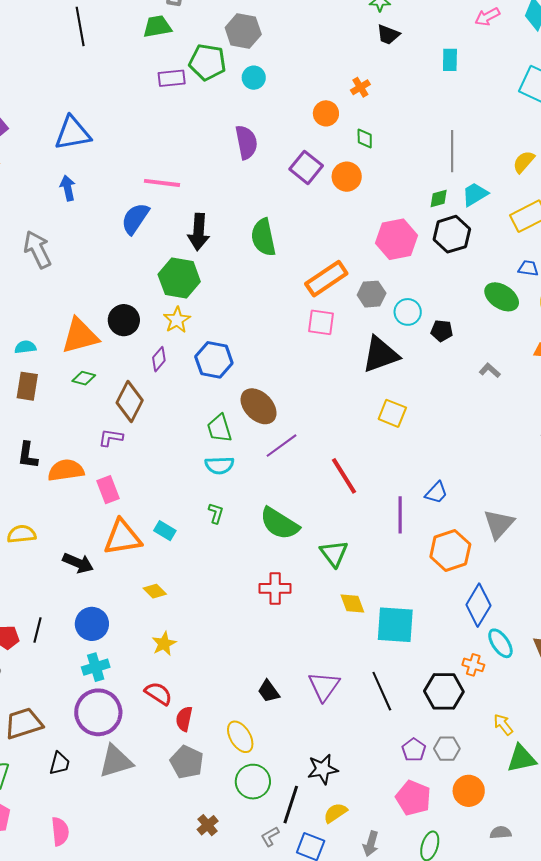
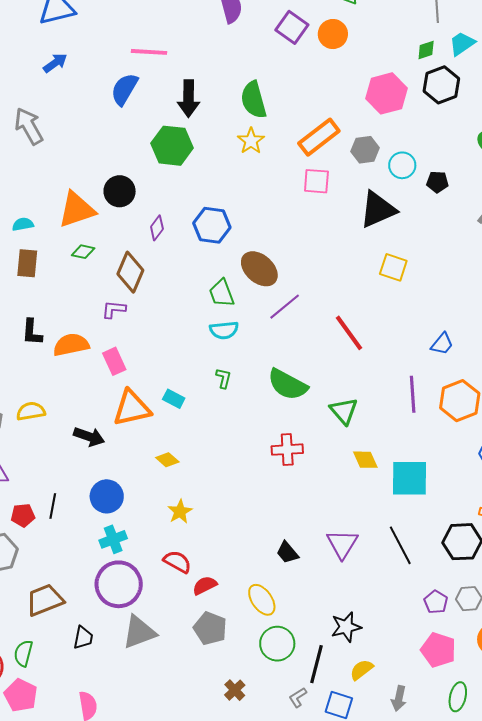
blue arrow: (68, 188) -> (55, 63), turned 70
yellow star: (177, 320) -> (251, 141), moved
purple line: (400, 515) -> (413, 394), moved
red semicircle: (184, 719) -> (205, 585), turned 55

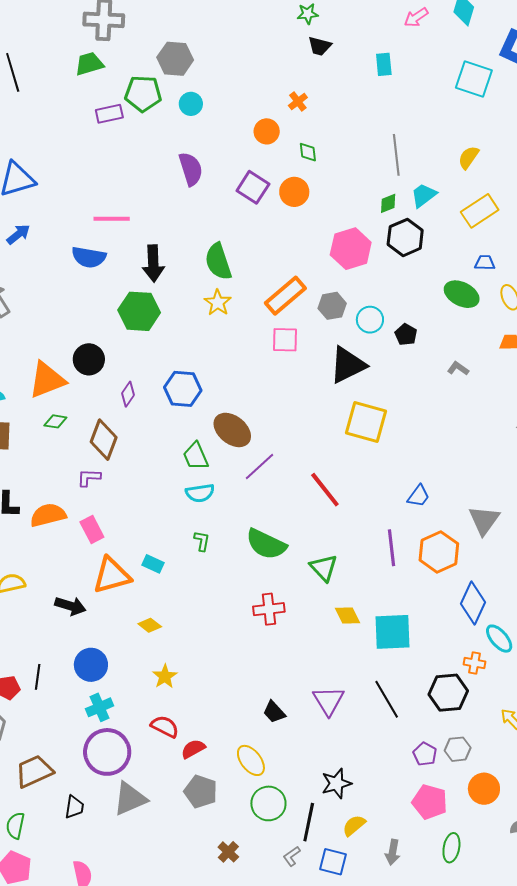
blue semicircle: (124, 89) -> (89, 257), turned -108
black pentagon: (437, 182) -> (406, 335), turned 30
yellow square: (393, 267) -> (366, 422), size x1.5

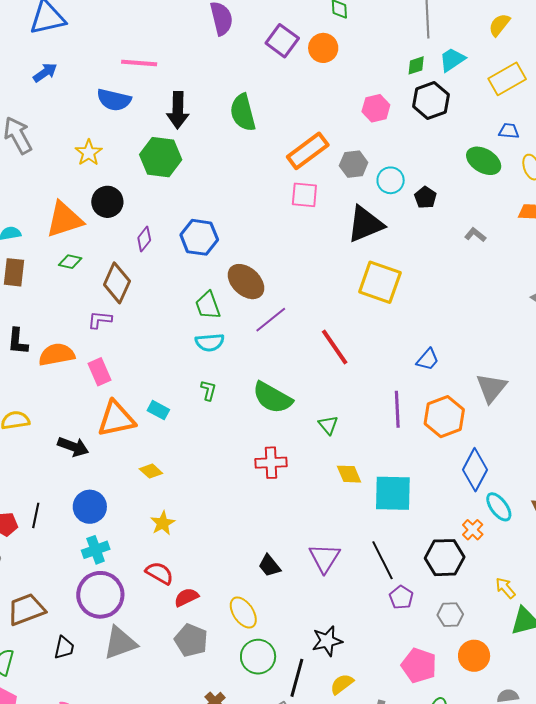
pink hexagon: (351, 249) -> (376, 108), size x0.7
yellow star: (218, 303) -> (89, 153), moved
green triangle: (324, 568) -> (328, 425), size x0.7
orange cross: (475, 663) -> (473, 530), turned 30
purple pentagon: (425, 754) -> (401, 597), moved

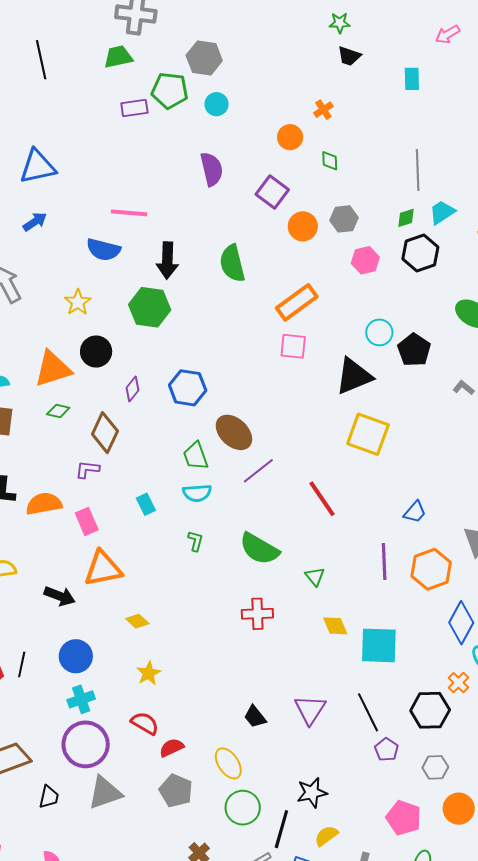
orange circle: (323, 48) -> (303, 226), moved
gray hexagon: (354, 164) -> (344, 219), moved
black pentagon: (425, 197) -> (414, 350), size x1.5
cyan rectangle: (158, 410) -> (146, 504), moved, turned 35

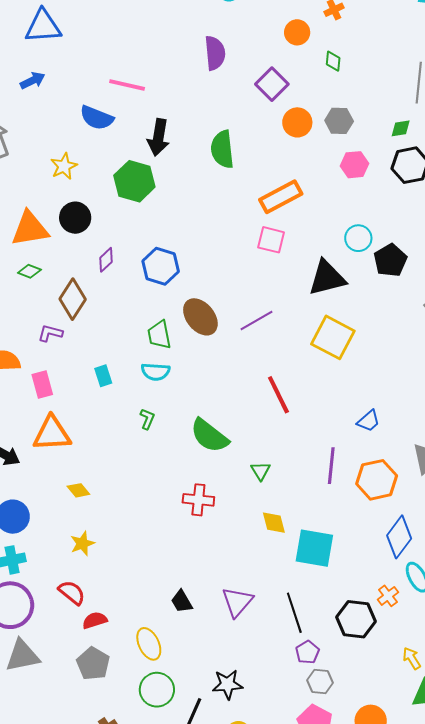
purple line: (258, 471) -> (257, 321), moved
gray hexagon: (435, 767) -> (320, 682), moved

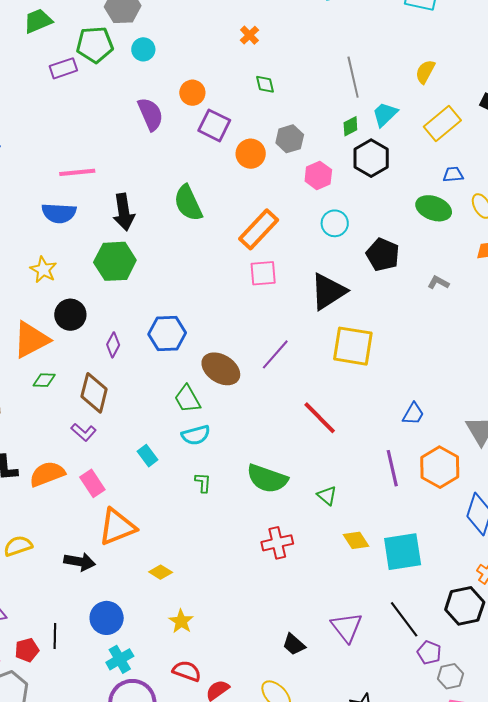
orange circle: (297, 32) -> (192, 93), moved
cyan circle: (358, 238) -> (335, 223), moved
purple L-shape: (50, 333) -> (84, 432), turned -135

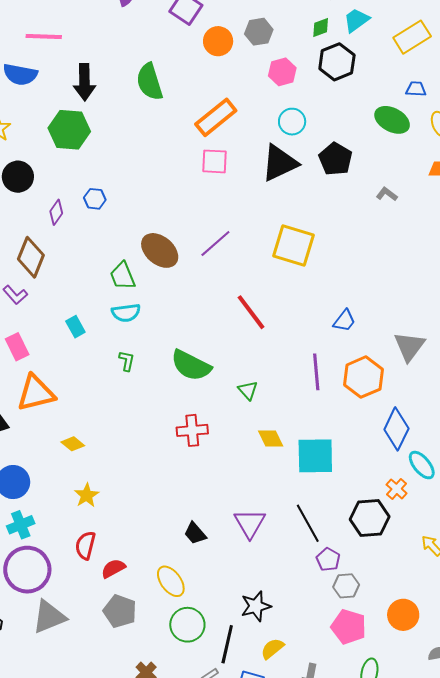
black triangle: (328, 291) -> (280, 163), moved
blue hexagon: (167, 333) -> (95, 199), moved, size x0.6
red semicircle: (187, 671) -> (85, 545), turned -104

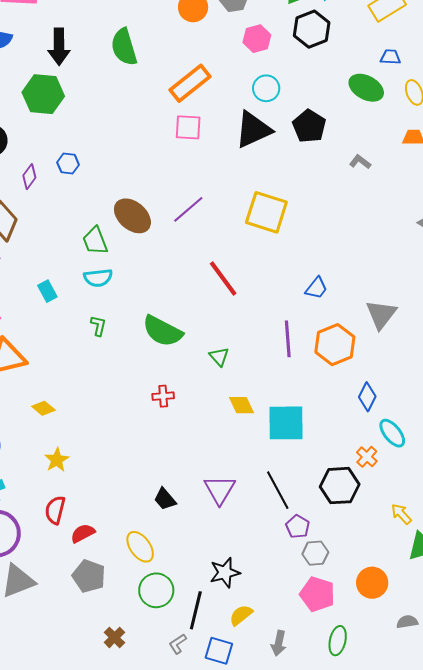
blue diamond: (396, 429) -> (367, 397), size x0.7
red cross: (192, 430) -> (163, 396), size x0.7

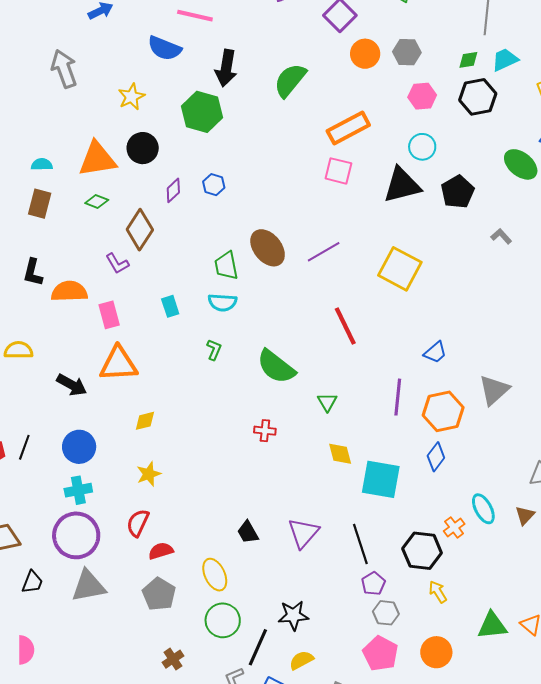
green semicircle: (124, 47) -> (290, 80), turned 45
blue diamond: (367, 397) -> (436, 457), moved
yellow diamond: (43, 408) -> (145, 421), turned -65
yellow arrow: (401, 514) -> (438, 592), moved

